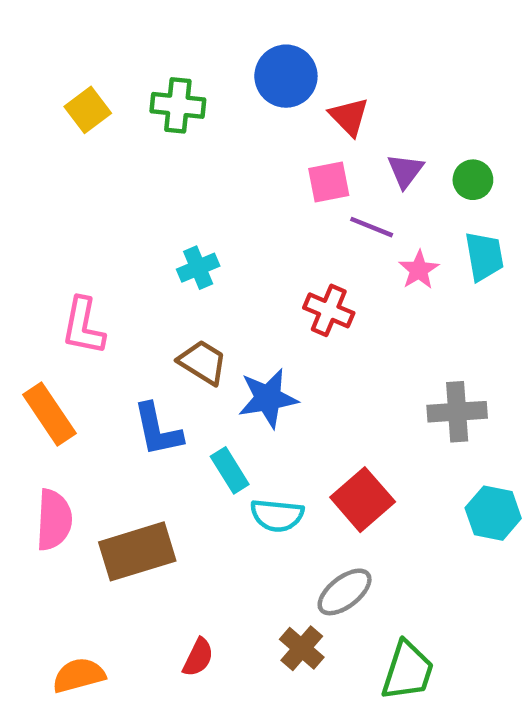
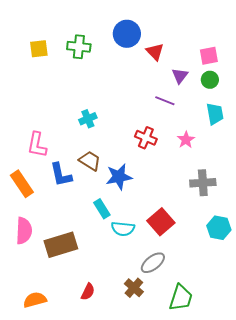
yellow square: (88, 110) -> (39, 49), turned 30
pink square: (329, 182) -> (209, 56), moved
pink star: (419, 270) -> (186, 140), moved
blue L-shape: (158, 430) -> (61, 175), moved

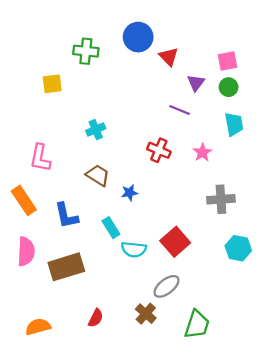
yellow square: (39, 49) -> (52, 84), moved
blue L-shape: (61, 175) -> (66, 216), moved
blue star: (119, 177) -> (129, 193), size x0.6

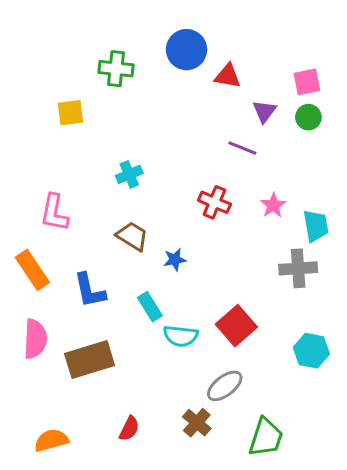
red triangle: (169, 57) -> (228, 76), turned -36
cyan trapezoid: (234, 124) -> (316, 226), moved
cyan hexagon: (238, 248) -> (311, 351), moved

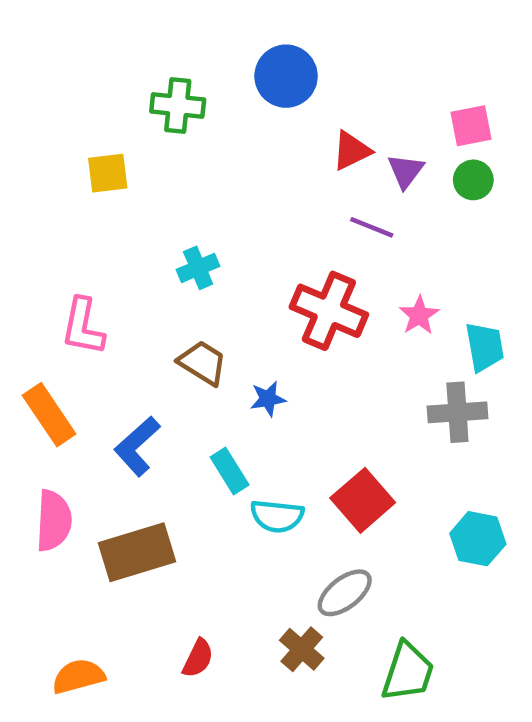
red triangle: (228, 76) -> (351, 151), moved, turned -36
red cross: (214, 202) -> (329, 311), size x1.5
blue L-shape: (90, 290) -> (137, 446), turned 60

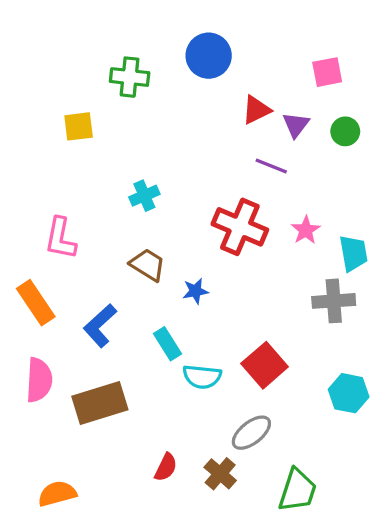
pink square: (471, 126) -> (327, 72), moved
red semicircle: (198, 658) -> (166, 467), moved

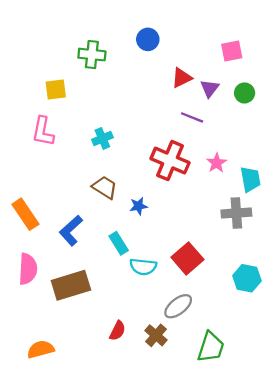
blue circle: (209, 56) -> (148, 39), size x0.7
pink L-shape: (60, 238) -> (43, 131), moved

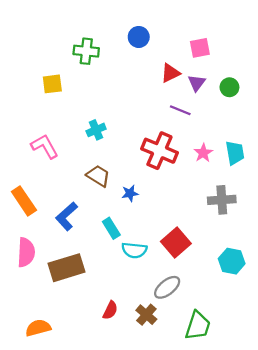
pink square: (232, 51) -> (200, 48), moved
pink L-shape: (43, 131) -> (45, 146), moved, turned 140
cyan trapezoid: (250, 179) -> (235, 153), moved

